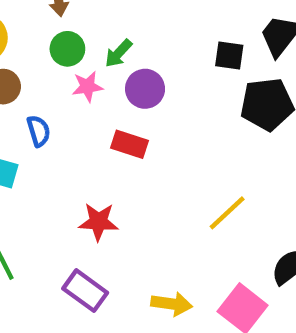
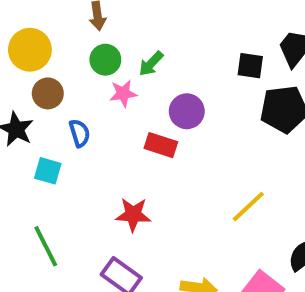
purple circle: (145, 89) -> (187, 111), moved

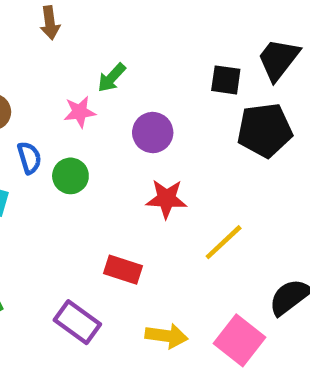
green circle: (105, 60) -> (70, 176), moved
red rectangle: (161, 145) -> (123, 270), moved
red star: (133, 215) -> (166, 199), moved

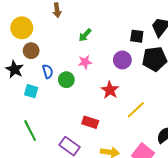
pink star: (80, 112) -> (85, 62), moved
purple circle: (153, 133) -> (122, 60), moved
red star: (166, 199) -> (110, 90), turned 30

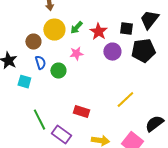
yellow circle: (22, 28) -> (54, 30), moved
brown circle: (31, 51) -> (33, 42), moved
red star: (110, 90) -> (98, 32), moved
green line: (30, 130) -> (39, 120), moved

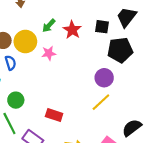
yellow circle: (54, 30) -> (25, 42), moved
purple circle: (112, 52) -> (104, 78), moved
green circle: (58, 71) -> (16, 100), moved

